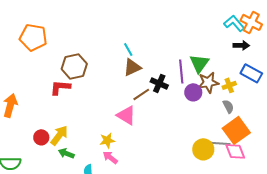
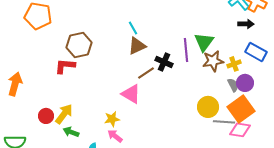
purple circle: (193, 92) -> (245, 83), moved
yellow circle: (203, 149) -> (208, 107), moved
pink diamond: (235, 151) -> (240, 130), turned -60

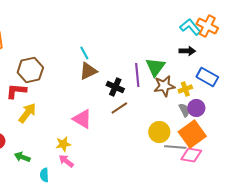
black arrow: (246, 24) -> (187, 51), moved
brown line: (146, 73) -> (119, 108), moved
yellow arrow: (64, 114) -> (27, 113), moved

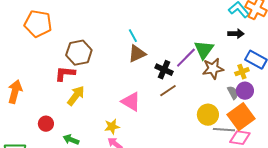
purple line: (137, 75) -> (186, 58), turned 50
yellow cross: (185, 89) -> (242, 72), moved

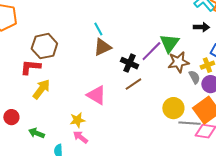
gray semicircle: (233, 93) -> (194, 77), moved

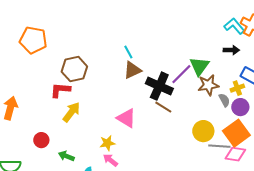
black cross: (129, 63) -> (159, 86), size x1.5
brown line: (133, 84) -> (163, 107), turned 66

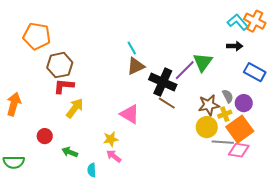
brown hexagon: (74, 69) -> (60, 65), moved
brown star: (208, 85) -> (209, 105), moved
yellow cross: (237, 88) -> (225, 114), moved

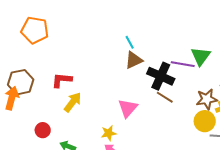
brown hexagon: (60, 65) -> (21, 82), moved
purple line: (185, 70) -> (183, 64), turned 55
pink triangle: (130, 114) -> (128, 108), turned 40

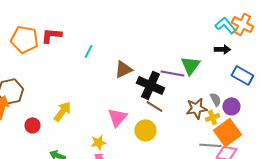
cyan line: (130, 42) -> (88, 51), moved, turned 56
red L-shape: (62, 80) -> (51, 35), moved
yellow circle: (205, 121) -> (145, 130), moved
red circle: (43, 130) -> (32, 125), moved

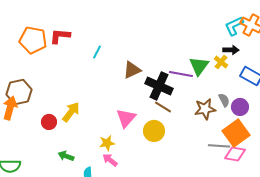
cyan L-shape: (225, 25) -> (234, 26), turned -75
yellow cross: (212, 117) -> (221, 62), moved, turned -32
red circle: (32, 125) -> (49, 122), moved

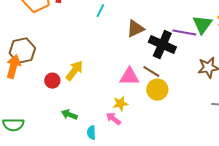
brown line: (163, 107) -> (151, 72), moved
pink triangle: (126, 118) -> (129, 77), turned 50
yellow star: (107, 143) -> (120, 104), moved

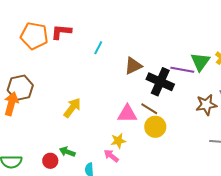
red circle: (52, 81) -> (50, 161), moved

